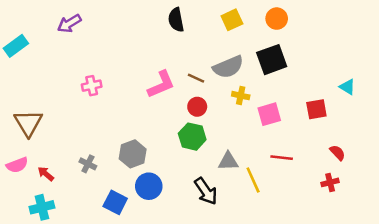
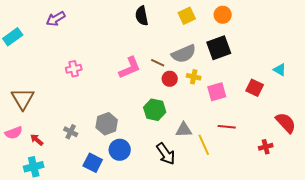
red circle: (197, 107) -> (170, 79), moved
red square: (316, 109) -> (255, 88), turned 36
red semicircle: (337, 153) -> (286, 123), moved, size x1.6

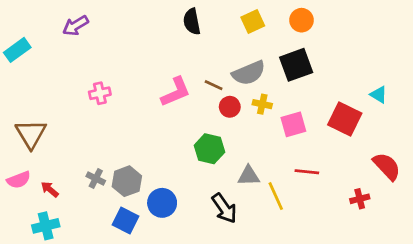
red square: (255, 88) -> (345, 119), size x1.4
gray hexagon: (107, 124) -> (127, 181), moved

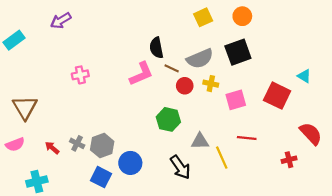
black semicircle: (192, 22) -> (156, 48), moved
red arrow: (50, 189) -> (52, 148), moved

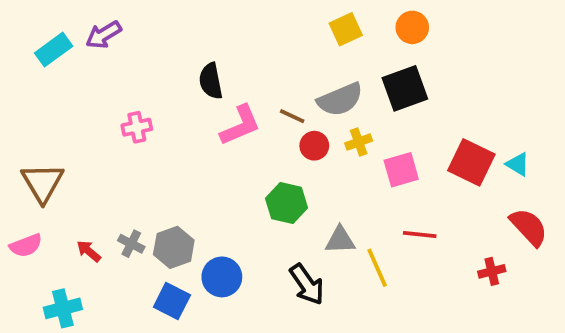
cyan rectangle: (14, 40) -> (54, 50), moved
black semicircle: (156, 48) -> (211, 81), moved
cyan triangle: (304, 76) -> (518, 164), moved
yellow cross: (211, 84) -> (359, 142), turned -32

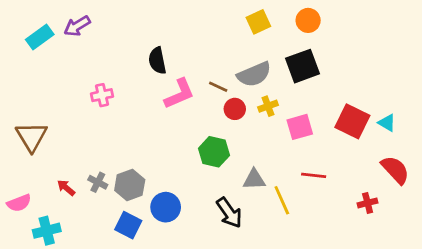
pink semicircle: (26, 246) -> (19, 203), moved

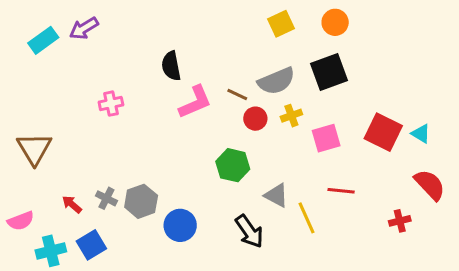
gray triangle: (254, 179) -> (276, 195), turned 30
blue square: (128, 225) -> (91, 245), moved, turned 32

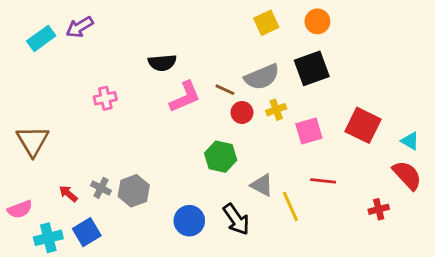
black semicircle: (171, 66) -> (162, 63), turned -84
cyan triangle: (421, 134) -> (410, 141), moved
blue circle: (180, 225) -> (189, 221), moved

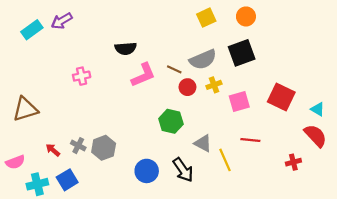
brown triangle: (33, 141) -> (25, 109), turned 44

